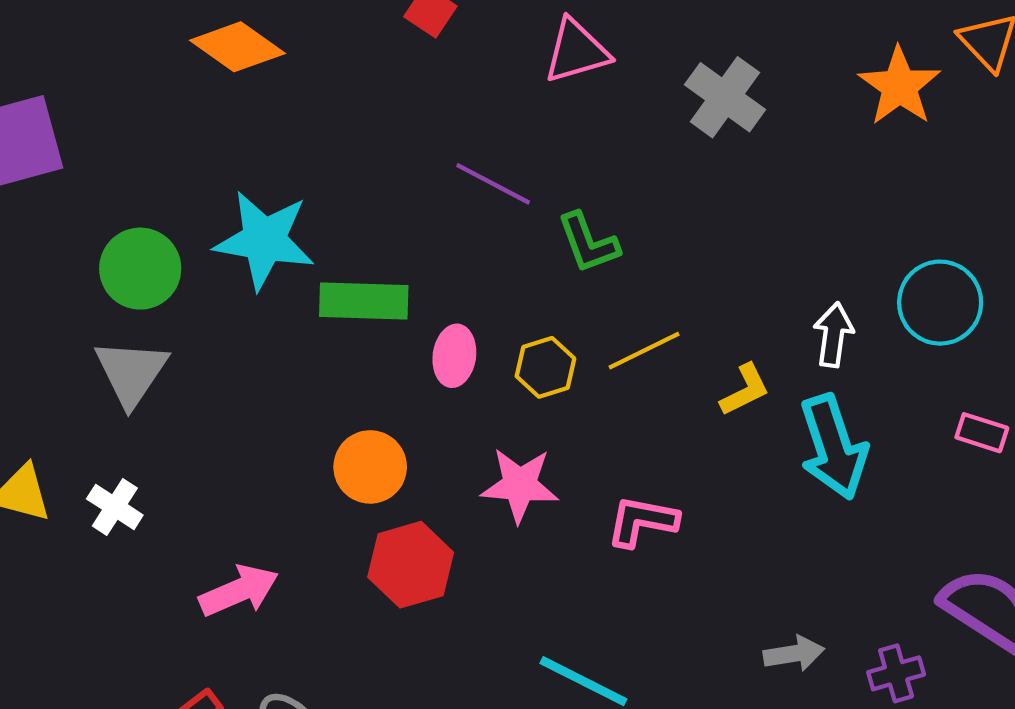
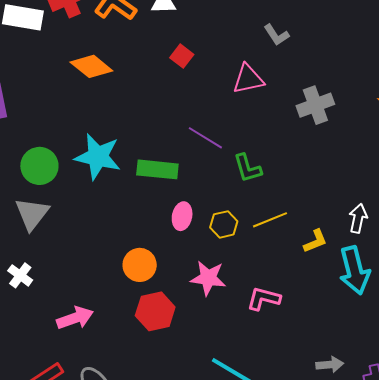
gray cross: (725, 97) -> (315, 105), turned 30
green rectangle: (364, 301) -> (157, 169), moved

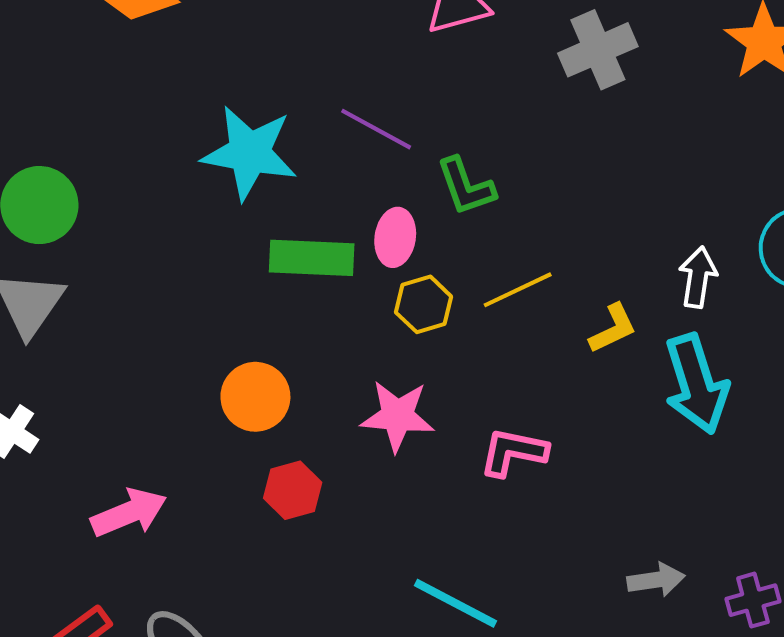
cyan star: (98, 157) -> (249, 153), moved
green rectangle: (157, 169) -> (312, 258), moved
pink ellipse: (182, 216) -> (395, 237), moved
red hexagon: (155, 311) -> (293, 490), size x0.7

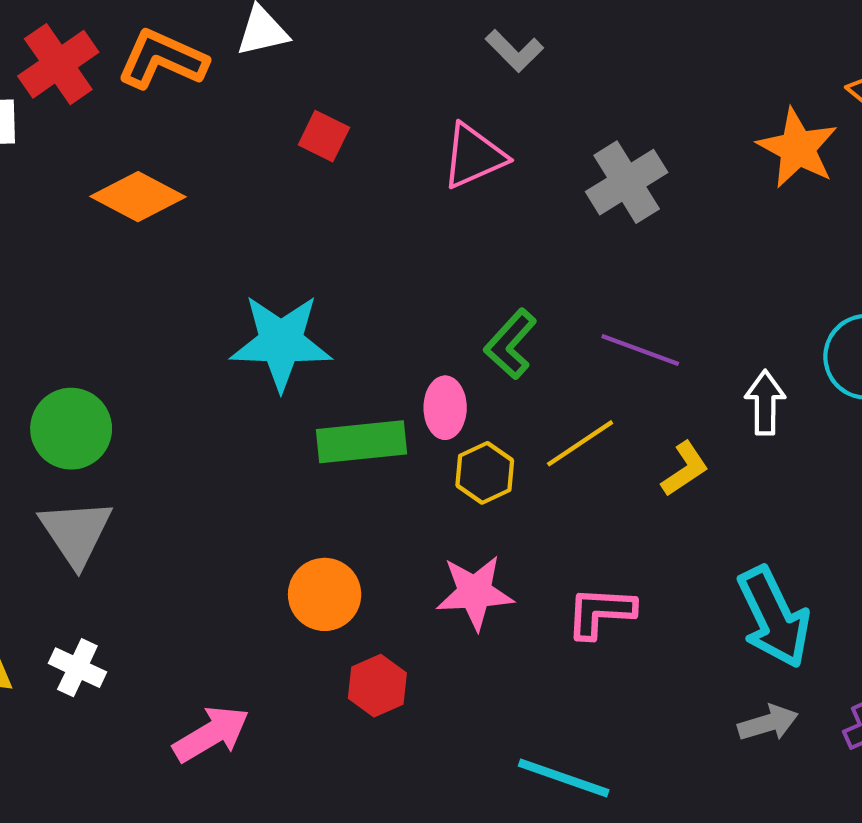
purple line: (376, 129) -> (640, 350), moved
green L-shape: (466, 186) -> (510, 344), turned 70
cyan arrow: (696, 384) -> (774, 617), moved

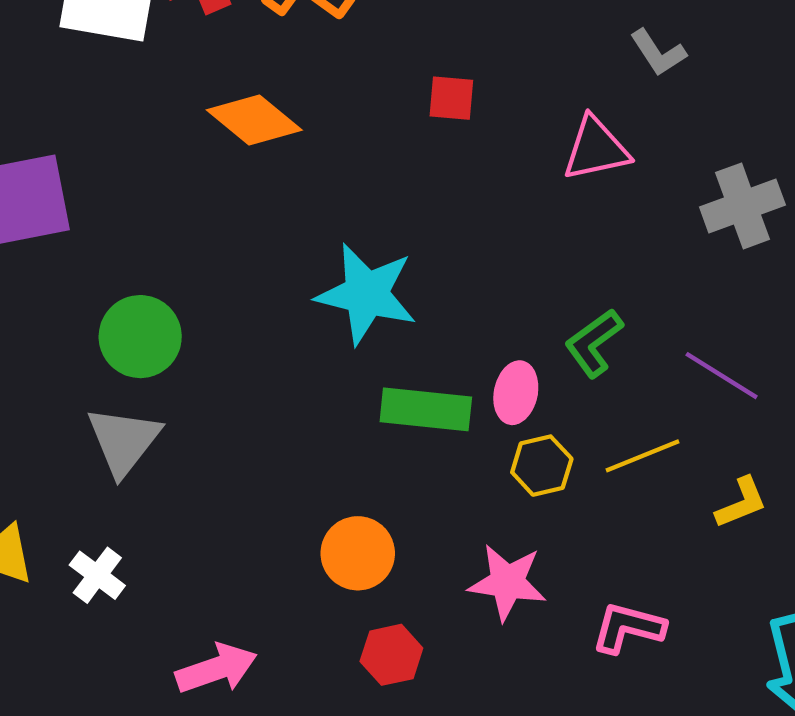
red square: (324, 136) -> (451, 98), turned -33

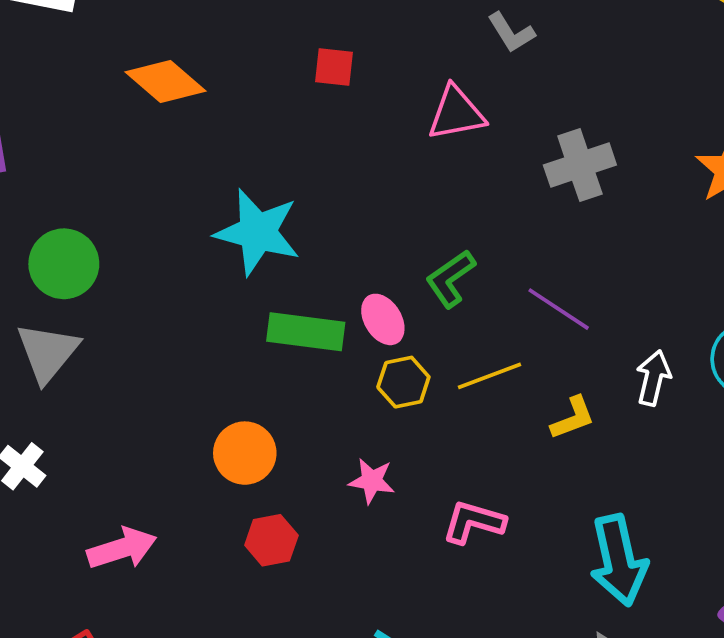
pink ellipse: (516, 393) -> (383, 319), turned -45
pink star: (507, 582) -> (372, 481), size x0.7

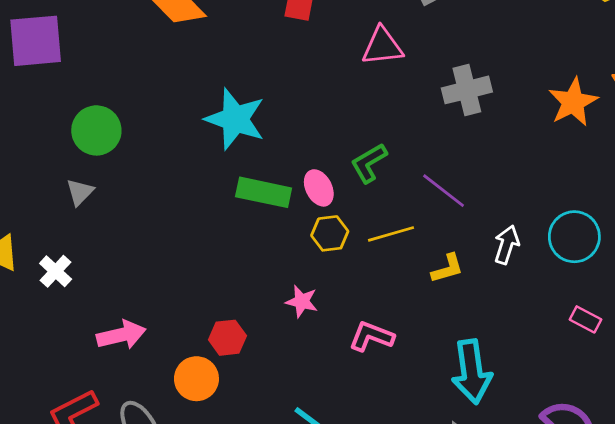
gray triangle: (48, 352) -> (80, 192), size x0.6
orange circle: (245, 453) -> (196, 379), moved

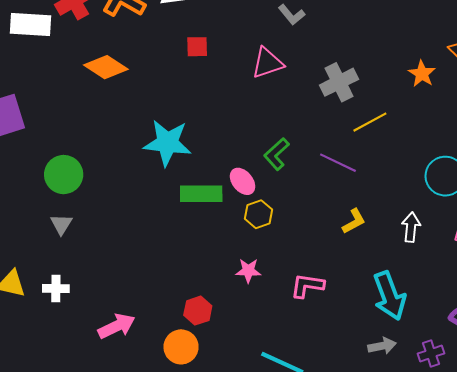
orange star: (573, 102) -> (422, 74), size x0.7
yellow line: (391, 234) -> (370, 122), moved
white arrow: (507, 245) -> (411, 227), moved
white cross: (56, 271) -> (56, 289), turned -30

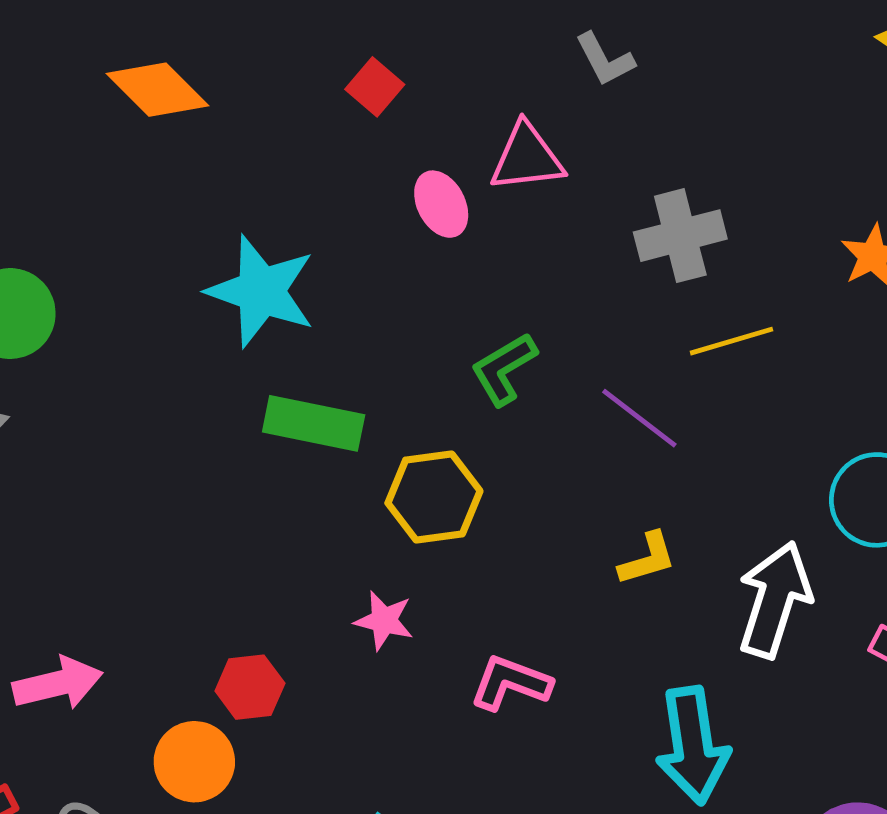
red square: (197, 47) -> (375, 87), turned 30
pink ellipse: (243, 181) -> (441, 204), moved
yellow hexagon: (258, 214) -> (434, 497), size x1.4
white arrow: (411, 227) -> (775, 600), size x1.6

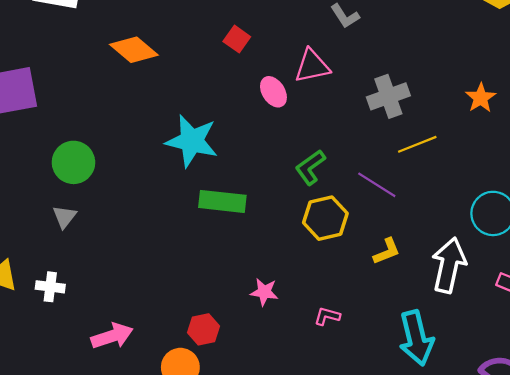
yellow hexagon: (434, 497) -> (325, 218), moved
pink L-shape: (511, 683) -> (327, 316), size x0.7

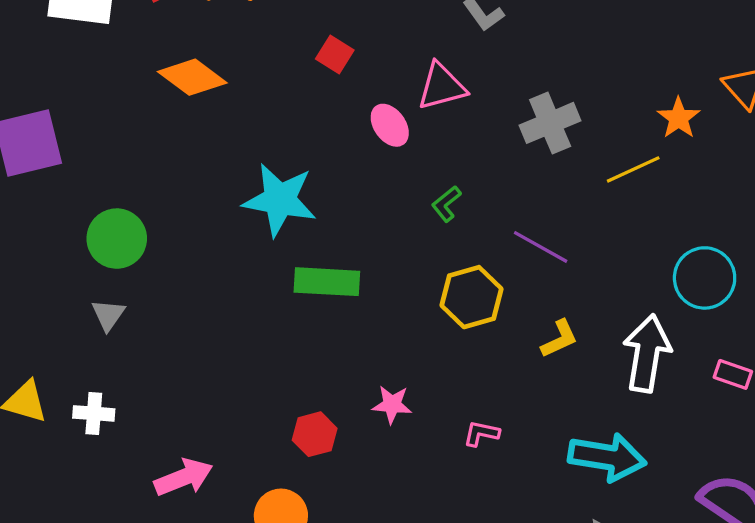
yellow line: (417, 144) -> (633, 169), moved
green L-shape: (310, 167) -> (446, 204), moved, size x0.7
red hexagon: (204, 329) -> (315, 434), moved
cyan arrow: (416, 338) -> (607, 457), turned -64

